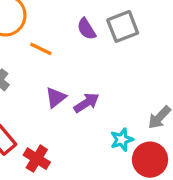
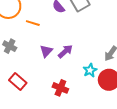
red cross: (37, 159) -> (60, 88), moved

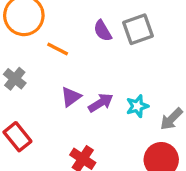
cyan star: (90, 70) -> (137, 106), moved

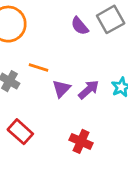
orange line: (58, 49) -> (38, 68), moved

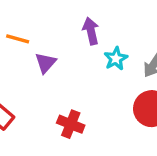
purple arrow: (89, 90) -> (91, 31), moved, turned -60

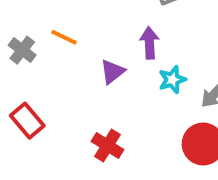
purple triangle: (45, 63) -> (112, 72), moved

